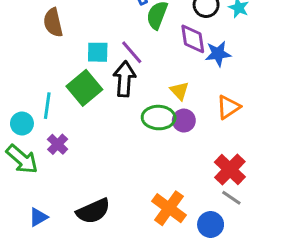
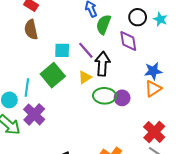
blue star: (218, 54) -> (153, 71), moved
black arrow: (124, 79) -> (102, 64), moved
yellow triangle: (179, 91) -> (85, 77), moved, turned 40
purple cross: (58, 144) -> (34, 114), size x1.5

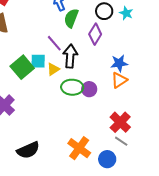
purple diamond: (128, 41) -> (95, 34), turned 40
cyan square: (62, 50) -> (38, 61), moved

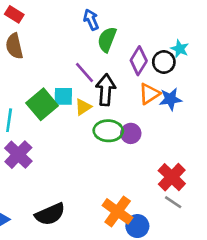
black circle: (104, 11) -> (164, 62), moved
cyan star: (126, 13) -> (180, 49), moved
orange triangle: (119, 80) -> (149, 94), moved
blue circle: (107, 159) -> (137, 226), moved

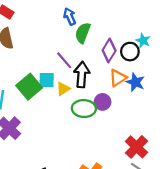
blue star: (170, 99) -> (135, 82), turned 30
purple circle: (131, 133) -> (103, 102), moved

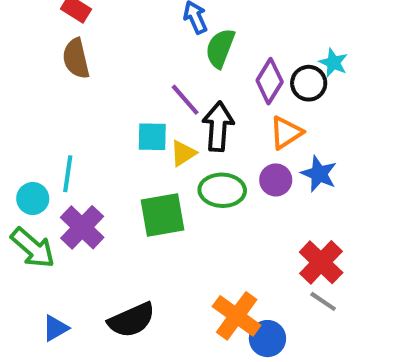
blue star: (135, 82) -> (319, 174), moved
green square: (29, 87) -> (162, 215), moved, turned 30
purple circle: (103, 102) -> (276, 180), moved

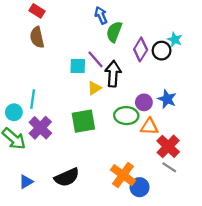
orange triangle: (286, 133) -> (149, 127), moved, turned 36
cyan square: (152, 137) -> (78, 66), moved
green ellipse: (222, 190) -> (126, 116), moved

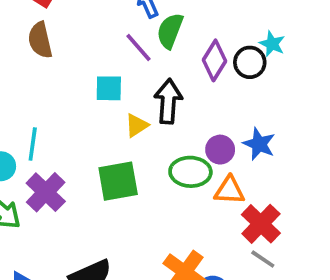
purple line: (95, 59) -> (138, 48), moved

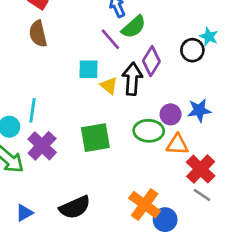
green semicircle: (170, 31) -> (134, 27), turned -152
purple diamond: (215, 60) -> (151, 61), moved
yellow triangle: (137, 125) -> (109, 86), moved, turned -48
blue star: (259, 144) -> (199, 110), turned -30

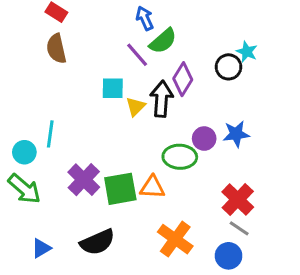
yellow triangle: (109, 86) -> (136, 107), turned 36
green square: (95, 138) -> (120, 189), moved
orange triangle: (177, 144) -> (152, 187), moved
purple cross: (42, 146) -> (84, 180), moved
blue circle: (165, 220) -> (229, 256), moved

